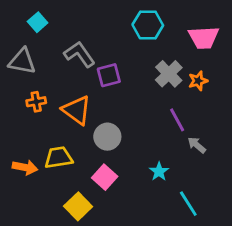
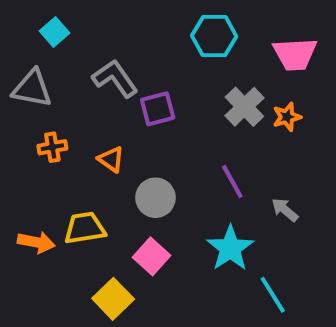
orange triangle: (77, 110) -> (111, 159), size x0.6
purple line: (177, 120) -> (232, 182), moved
cyan star: (159, 172) -> (230, 248), size x1.6

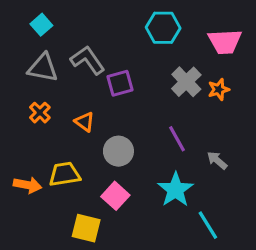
gray triangle: (32, 89) -> (43, 68), moved
orange cross: (52, 147) -> (40, 113), turned -35
yellow square: (113, 299) -> (86, 228), turned -32

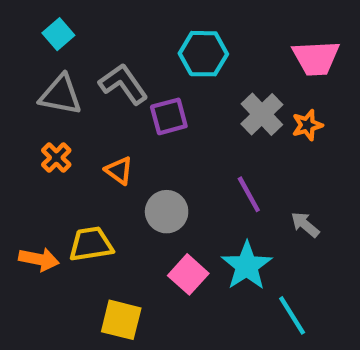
cyan hexagon: (163, 28) -> (203, 54), moved
pink square: (115, 196) -> (188, 274), moved

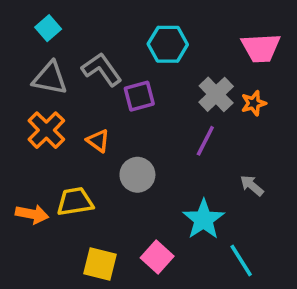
orange cross: (56, 158) -> (46, 130), size x1.5
purple line: (249, 194) -> (205, 141), moved, turned 56
pink square: (188, 274) -> (157, 257), moved

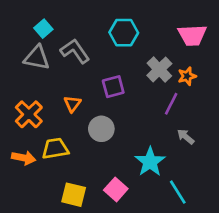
cyan square: (48, 28) -> (43, 29), moved
purple square: (139, 96) -> (113, 87), moved
orange cross: (46, 130) -> (29, 114), moved
orange triangle: (98, 141) -> (72, 104), turned 30
purple line: (205, 141) -> (171, 104), moved

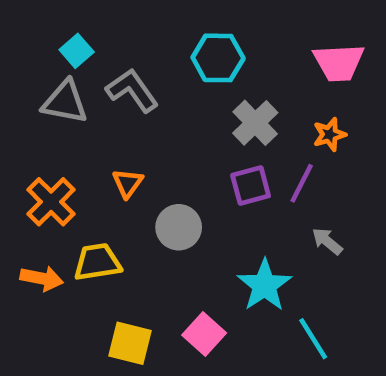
gray cross: (159, 70) -> (255, 123), moved
purple square: (113, 87) -> (251, 186), moved

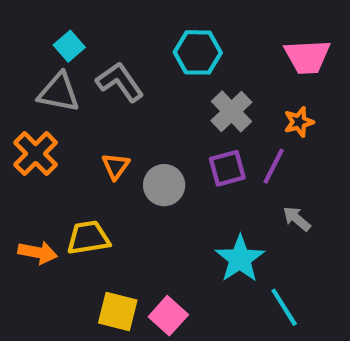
orange cross: (51, 202) -> (36, 154), moved
gray circle: (179, 227) -> (164, 185), moved
pink square: (204, 334) -> (168, 316), moved

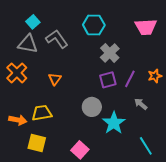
orange star: (299, 122) -> (155, 76), moved
gray circle: (164, 185) -> (92, 107), moved
cyan line: (284, 307) -> (146, 146), moved
yellow square: (118, 311) -> (37, 143), moved

